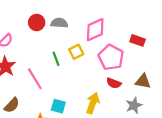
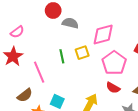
red circle: (37, 23) -> (53, 11), moved
brown semicircle: (12, 105) -> (25, 95), moved

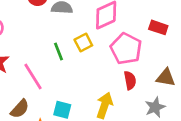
red semicircle: (113, 88) -> (130, 80), turned -120

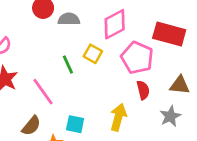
red rectangle: (158, 27) -> (169, 34), size x1.6
yellow square: (83, 43) -> (93, 54), turned -30

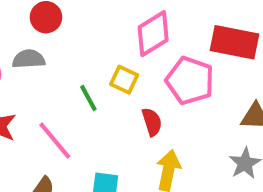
gray semicircle: (69, 19) -> (29, 59), moved
red semicircle: (143, 90) -> (152, 122), moved

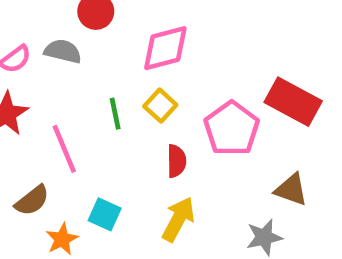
pink diamond: (153, 34) -> (165, 48), moved

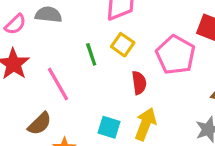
cyan square: (105, 214) -> (109, 127), moved

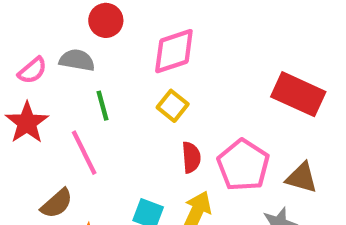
green line: (91, 54) -> (103, 106), moved
pink pentagon: (176, 55) -> (243, 165), moved

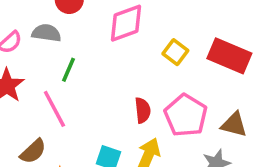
green line: (103, 106) -> (68, 70), turned 40
yellow square: (173, 106) -> (175, 52), moved

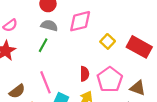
gray semicircle: (46, 33) -> (49, 25), moved
pink line: (54, 109) -> (45, 82), moved

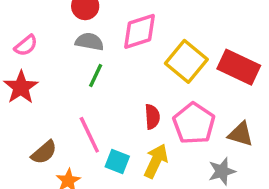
yellow square: (108, 41) -> (186, 61), size x1.6
green line: (43, 45) -> (96, 75), moved

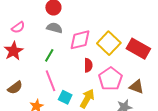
pink diamond: (139, 31) -> (80, 40), moved
green line: (96, 75) -> (49, 55), moved
red semicircle: (152, 117) -> (88, 65), moved
brown semicircle: (44, 152) -> (15, 88), moved

